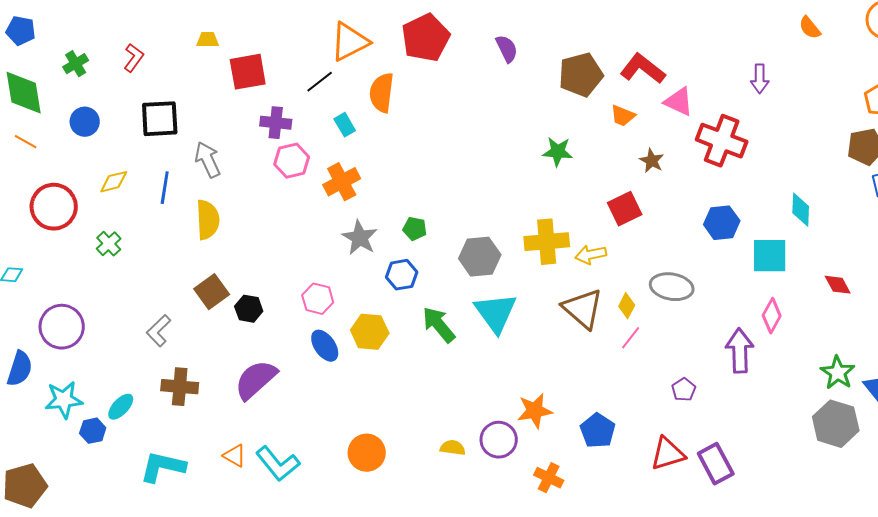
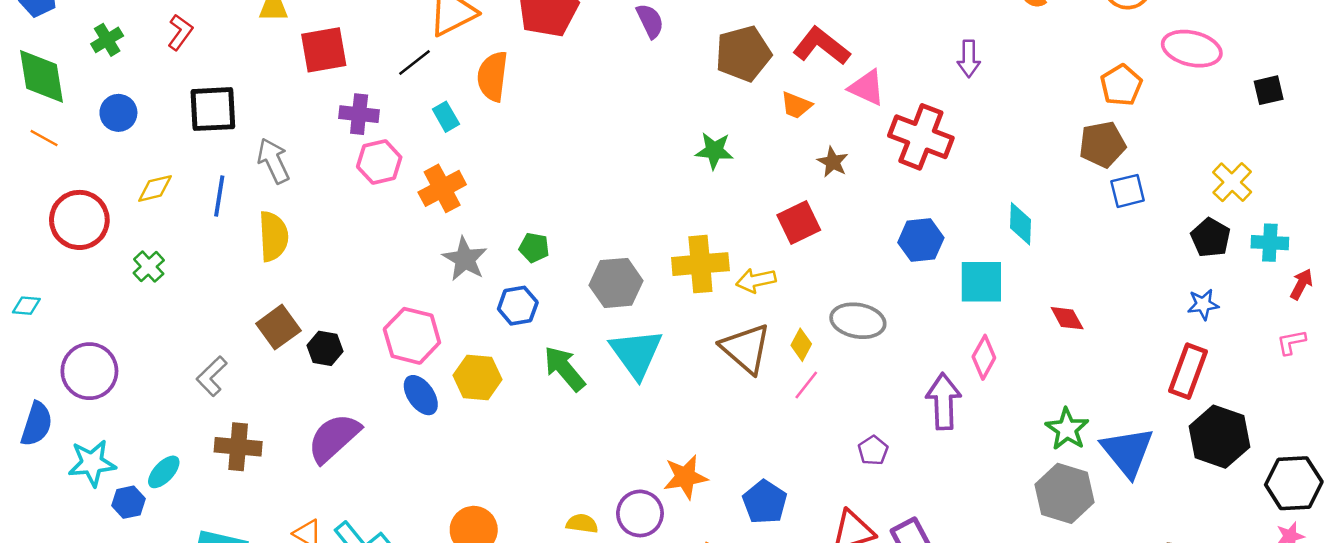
pink hexagon: (318, 299) -> (412, 336), size x1.4

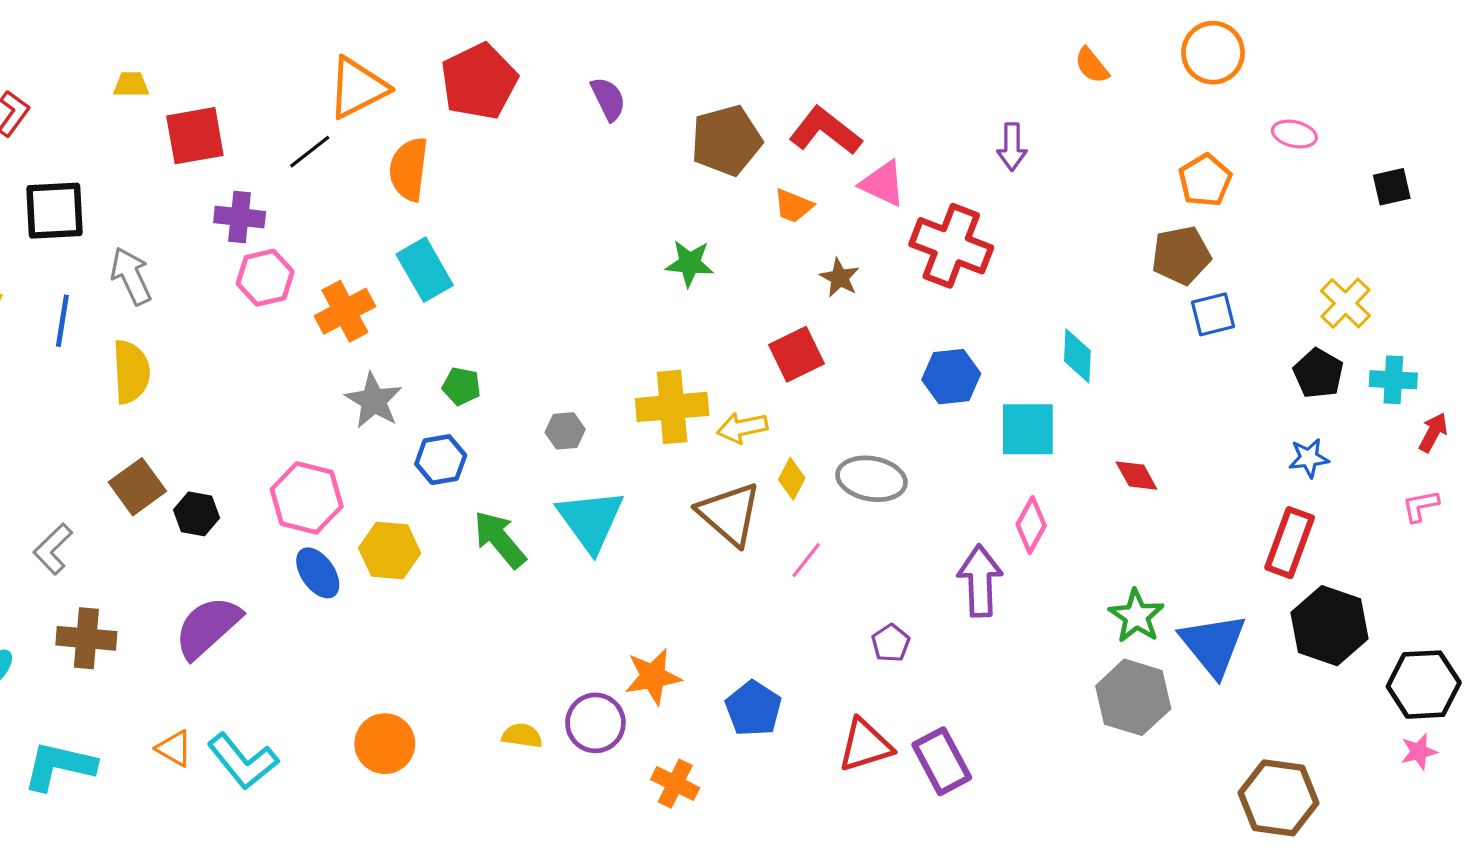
pink ellipse: (1192, 49) -> (1294, 134), size x0.6
cyan rectangle: (446, 117) -> (425, 270), moved, size x1.6
gray hexagon: (616, 283) -> (565, 431), size x0.6
yellow diamond: (801, 345) -> (792, 479), moved

